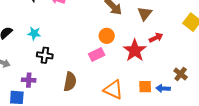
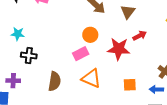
red star: (135, 50) -> (119, 49), turned -30
blue arrow: (163, 88) -> (156, 89), moved
orange triangle: (113, 90) -> (91, 78), moved

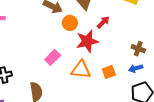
orange circle: (90, 35) -> (70, 23), moved
orange triangle: (91, 78) -> (81, 70), moved

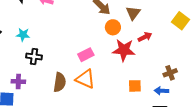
brown cross: (138, 49) -> (170, 73), turned 32
orange triangle: (81, 70) -> (85, 79), moved

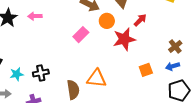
cyan star: (23, 35) -> (17, 74), moved
pink rectangle: (86, 55) -> (81, 35), moved

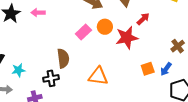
orange circle: (107, 21) -> (105, 27), moved
blue arrow: (173, 66) -> (166, 69), moved, turned -40
black cross: (41, 73) -> (51, 78), moved
brown semicircle: (73, 90) -> (63, 58), moved

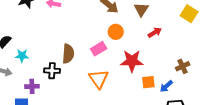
pink rectangle: (83, 32) -> (99, 49), moved
red star: (127, 38) -> (132, 61), moved
orange triangle: (98, 76) -> (99, 79), turned 35

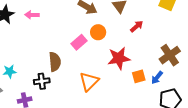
pink rectangle: (99, 49) -> (79, 42), moved
brown cross: (183, 66) -> (170, 55), size x1.5
orange triangle: (99, 79) -> (89, 81), turned 30

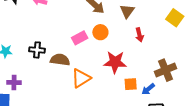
red arrow: (137, 26) -> (139, 35), turned 104
brown semicircle: (55, 62) -> (60, 60), moved, turned -90
black cross: (42, 81) -> (37, 50), moved

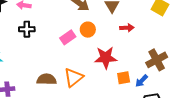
red arrow: (139, 35) -> (127, 28), turned -72
black cross: (37, 50) -> (27, 29), moved
brown semicircle: (60, 60) -> (47, 79), moved

